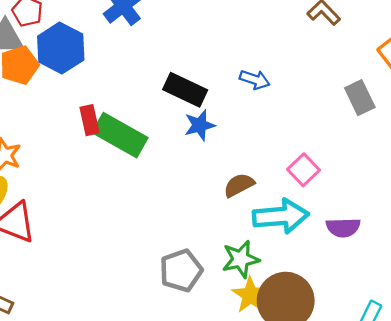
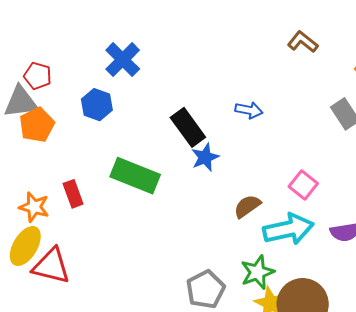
blue hexagon: (61, 48) -> (97, 105), moved, size x0.7
black rectangle: (185, 90) -> (188, 127), turned 36
red rectangle: (90, 120) -> (73, 194), moved

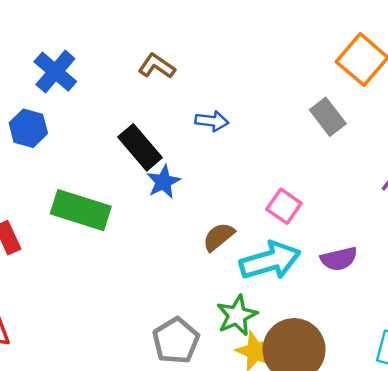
brown L-shape: (303, 42) -> (157, 66), moved

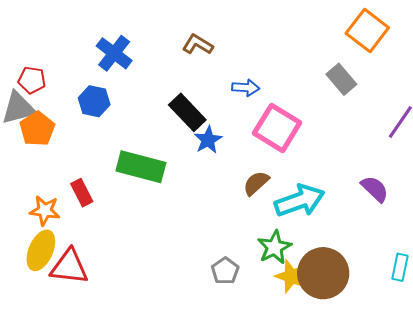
pink square: (284, 206) -> (277, 128), moved, size x1.6
purple semicircle: (339, 259) -> (375, 189), moved, turned -120
gray pentagon: (176, 341) -> (225, 271), size x0.7

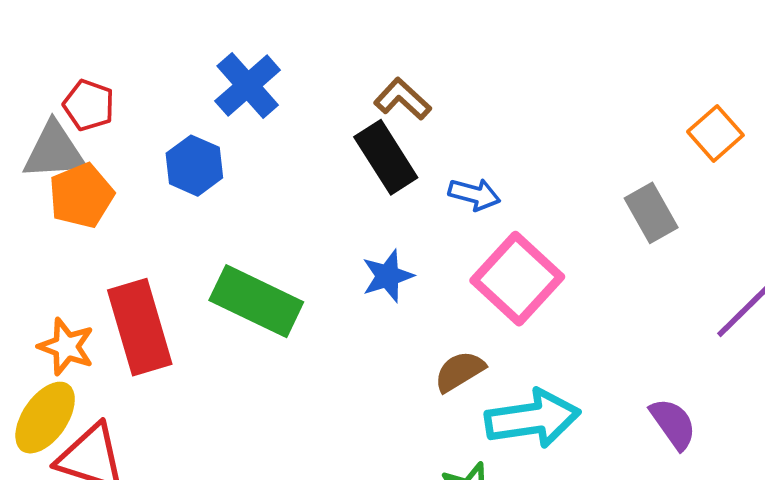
orange square: (367, 30) -> (715, 133), size x0.7
black rectangle: (187, 112) -> (386, 157), moved
red rectangle: (82, 193) -> (140, 327), size x1.8

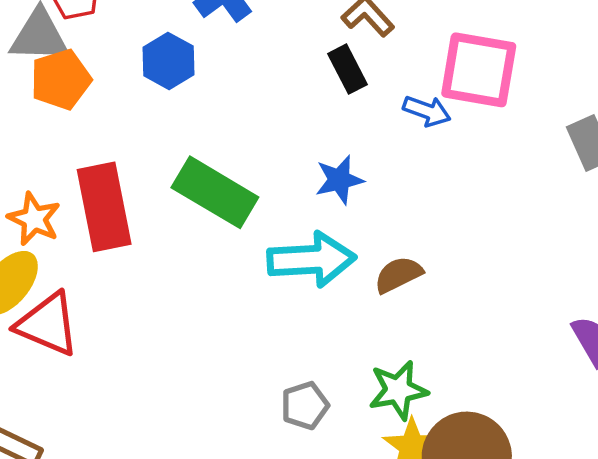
black rectangle: (386, 157) -> (348, 69), size x0.7
pink square: (517, 279) -> (479, 70), moved, turned -38
cyan arrow: (533, 419) -> (311, 260), moved

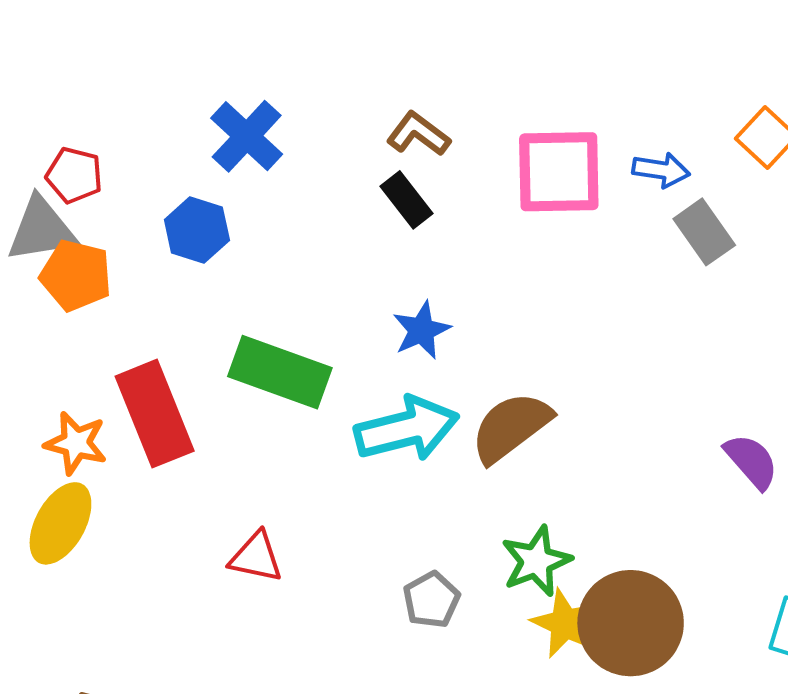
orange pentagon: (61, 79) -> (76, 275), turned -30
blue arrow: (427, 111) -> (661, 170), moved
brown semicircle: (398, 275) -> (511, 427), size x1.5
red triangle: (48, 324) -> (256, 557), moved, size x0.7

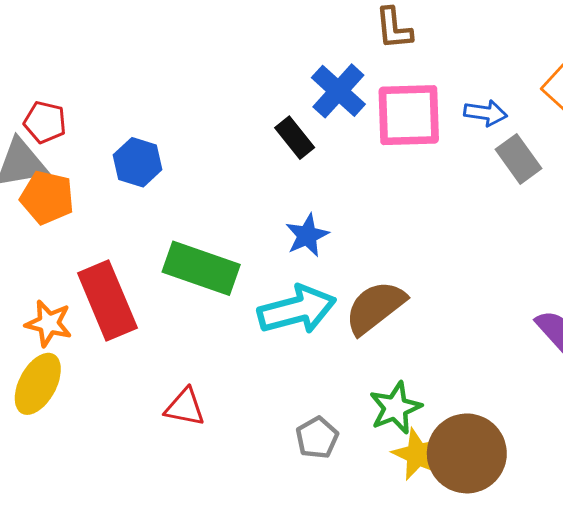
brown L-shape: (418, 134) -> (394, 28), moved, turned -132
blue cross: (247, 136) -> (338, 91), moved

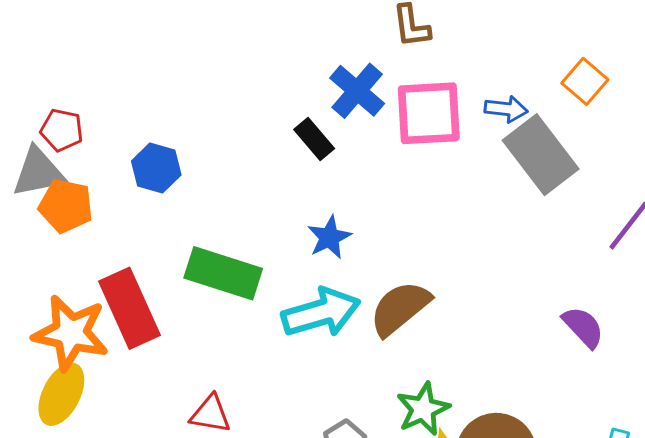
gray rectangle: (518, 159) -> (541, 155), size x1.6
orange star: (49, 323) -> (71, 333), size x1.6

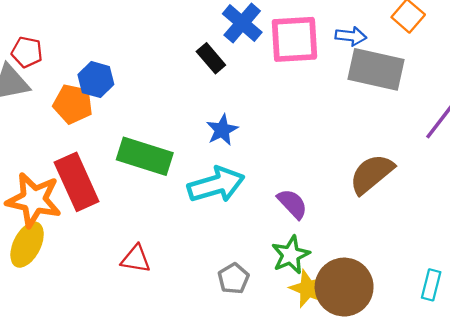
gray rectangle: (541, 155) -> (376, 69), turned -40
orange pentagon: (66, 206) -> (73, 104), moved
brown semicircle: (400, 308) -> (372, 174), moved
purple semicircle: (583, 327) -> (292, 204), moved

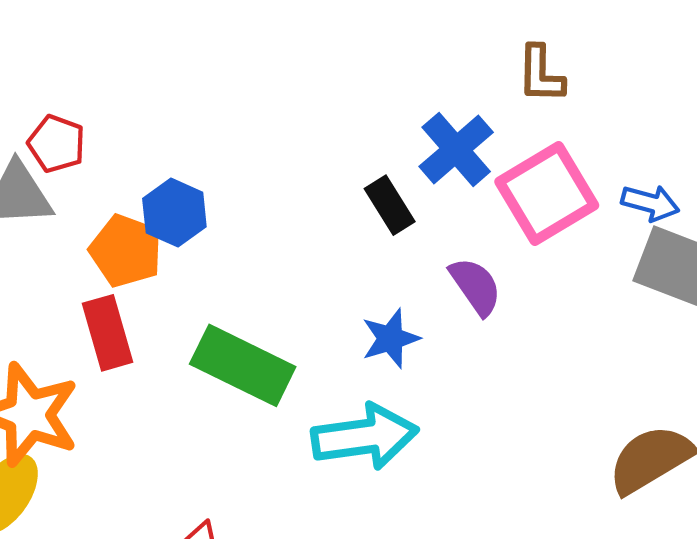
pink square: (294, 39) -> (547, 193), turned -36
red rectangle: (77, 182) -> (108, 333), moved, size x0.7
purple semicircle: (292, 204) -> (476, 286), moved

